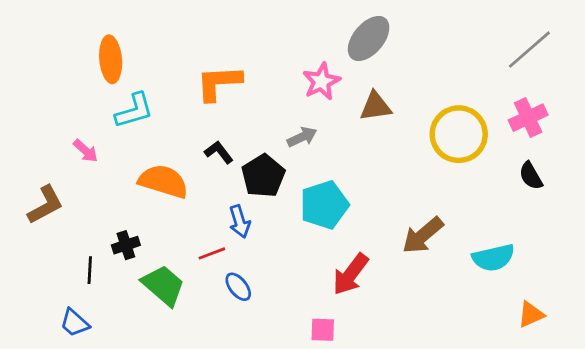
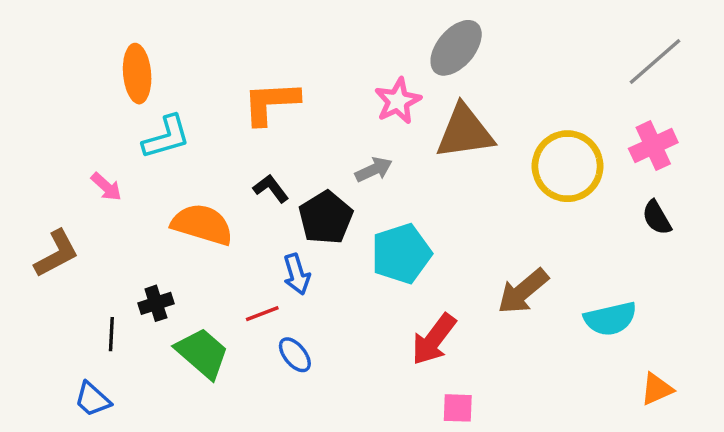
brown triangle: (376, 106) -> (465, 132), size x1.5
pink square: (323, 330) -> (458, 408), moved

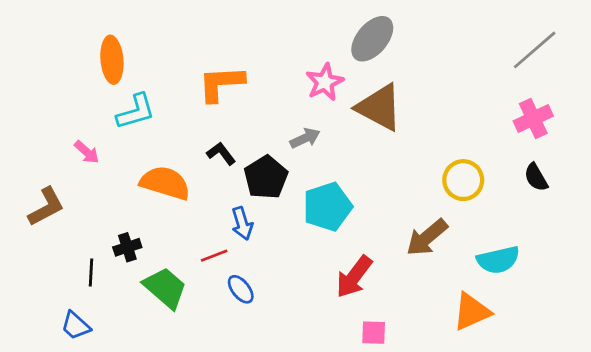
brown triangle: (465, 132) -> (379, 107), turned 36
yellow circle: (568, 166) -> (463, 180), moved, size x0.7
orange triangle: (657, 389) -> (472, 312), moved, size x1.4

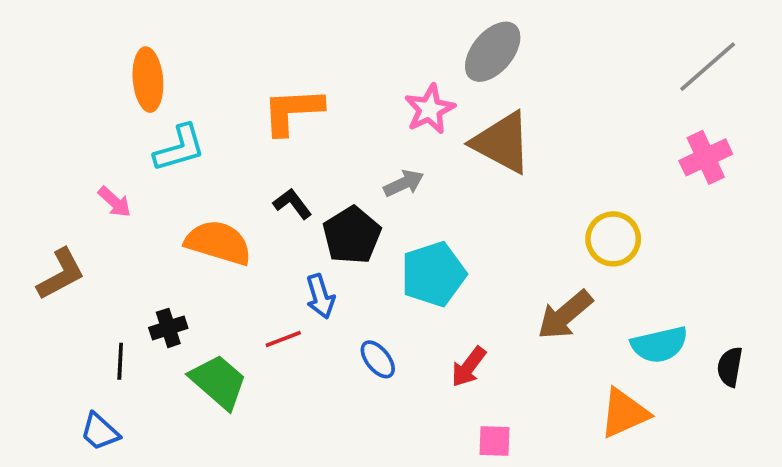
black semicircle: (536, 177) -> (730, 367), moved, turned 40
red arrow: (354, 277) -> (469, 367), size x0.7
blue ellipse: (241, 289) -> (378, 359), moved

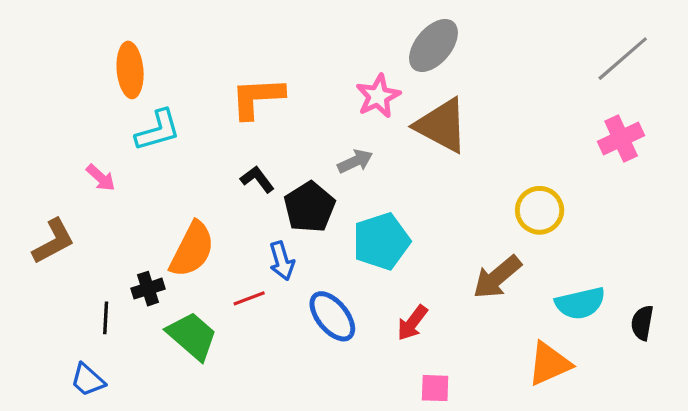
orange semicircle: (218, 243) -> (192, 249), moved, turned 100
blue ellipse: (378, 359) -> (332, 316), size x1.5

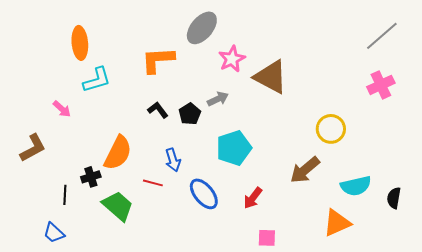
gray ellipse: (433, 46) -> (202, 28), moved
black pentagon: (309, 207) -> (190, 114), moved, size x0.7
red line: (249, 298) -> (153, 183), turned 36

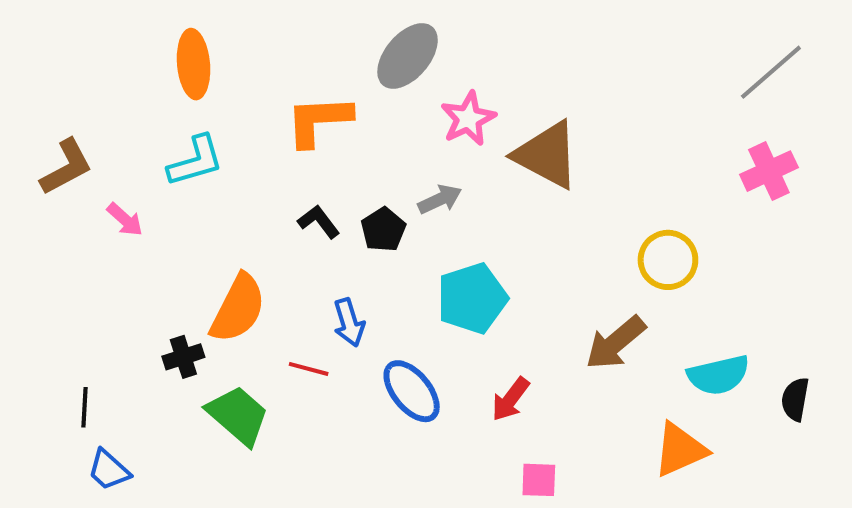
orange ellipse: (80, 43) -> (194, 64), moved
brown L-shape: (33, 148) -> (66, 167), moved
black line: (65, 195) -> (84, 407), moved

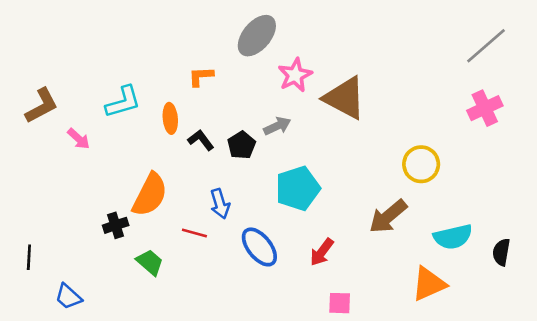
orange ellipse: (194, 64) -> (170, 118), moved, size x0.7
orange L-shape: (319, 121) -> (201, 76), size x0.6
black line: (84, 407) -> (29, 257), moved
green trapezoid: (238, 415) -> (150, 262), size x0.7

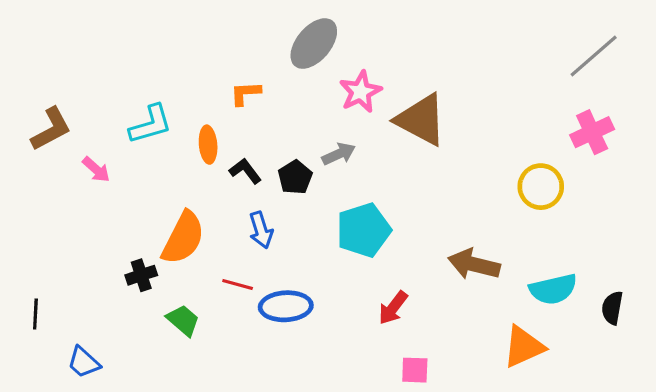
yellow circle: (421, 164) -> (541, 187), moved
blue arrow: (220, 204) -> (261, 230), moved
brown arrow: (388, 216) -> (474, 264), turned 54
blue ellipse: (259, 247) -> (286, 306), moved, turned -54

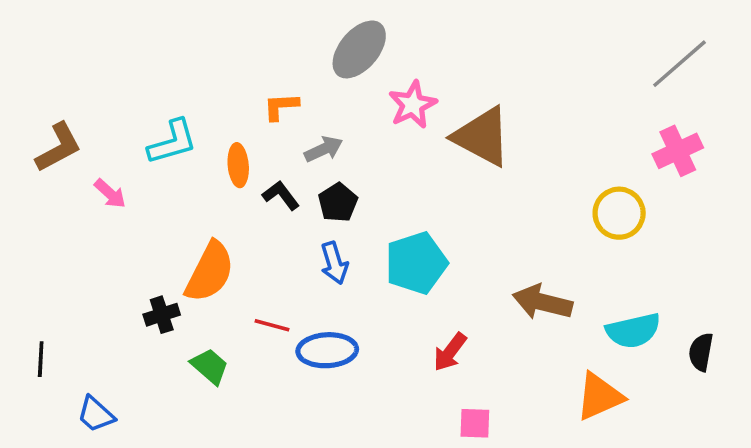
gray arrow: (339, 154) -> (324, 149), moved
blue arrow: (261, 230) -> (334, 263), moved

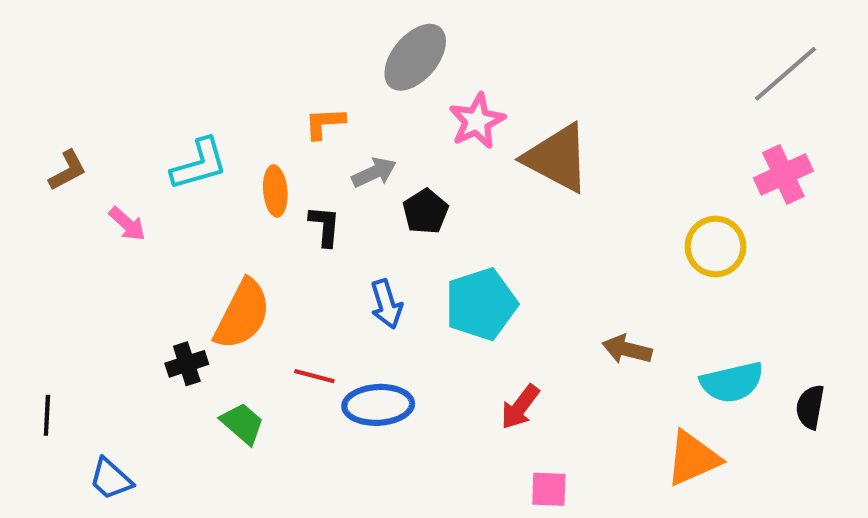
brown L-shape: (58, 147) -> (68, 170), size x0.7
black L-shape: (281, 195) -> (325, 226), turned 42
black pentagon: (338, 203) -> (425, 212), moved
brown arrow: (543, 302) -> (627, 349), size x0.7

